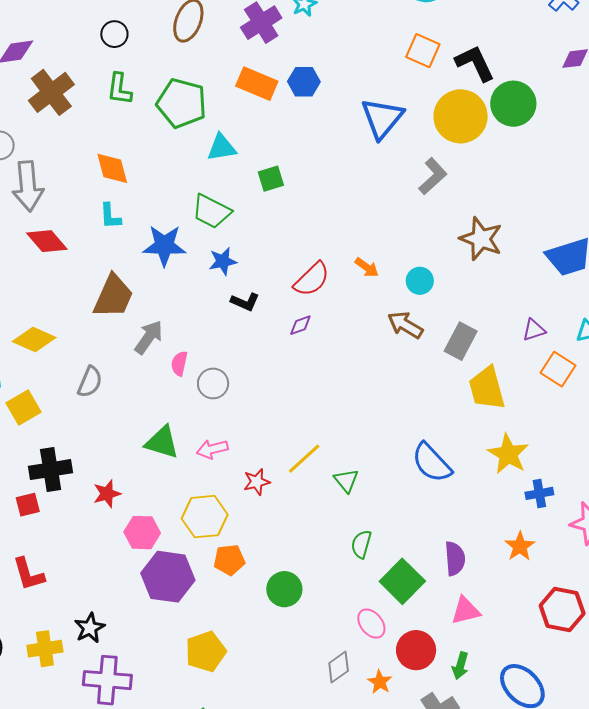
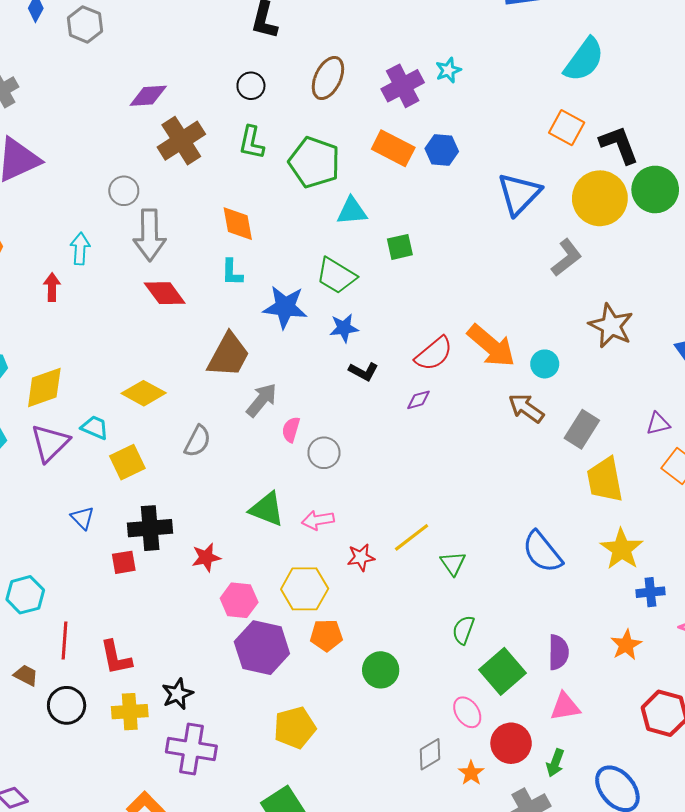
orange arrow: (367, 267) -> (491, 346), size x2.0
red L-shape: (28, 574) -> (116, 658), moved

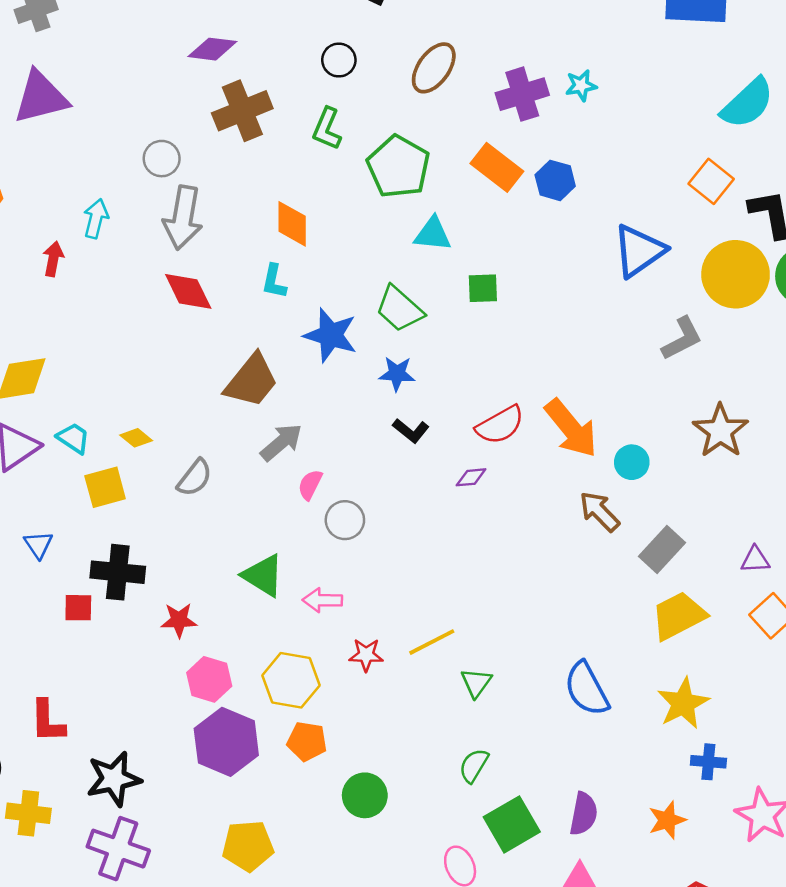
yellow diamond: (144, 393) -> (136, 438), moved, size x0.6
yellow trapezoid: (605, 480) -> (679, 616), turned 63
black star: (177, 694) -> (114, 779), size x1.4
yellow cross: (130, 712) -> (28, 813), moved

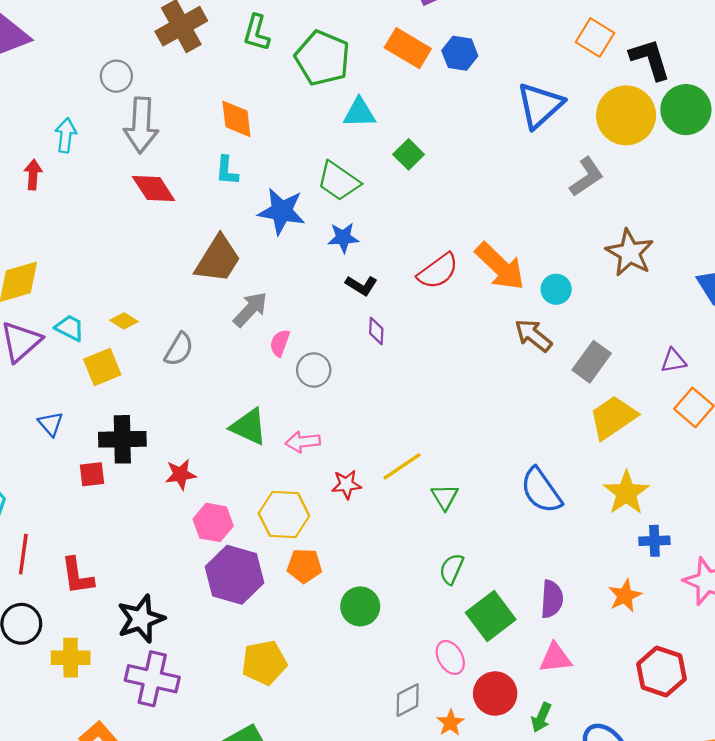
green square: (483, 288) -> (409, 154), turned -36
purple diamond: (471, 477) -> (376, 331), moved, turned -76

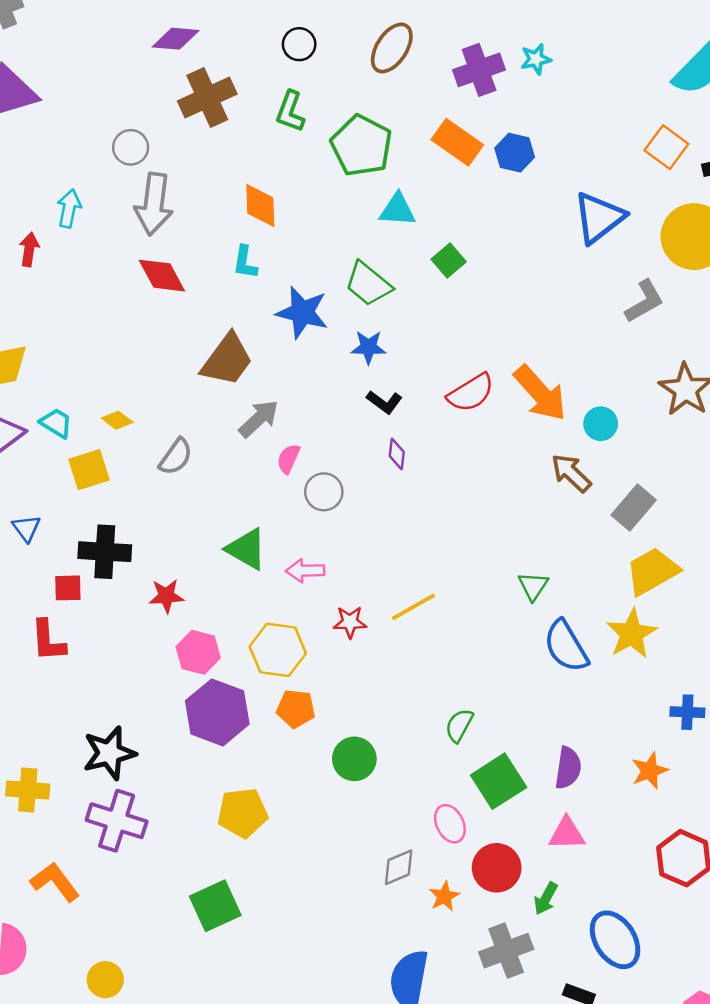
yellow star: (626, 493) -> (632, 634), moved
green triangle: (445, 497) -> (533, 586), moved
red L-shape: (77, 576) -> (48, 641), moved

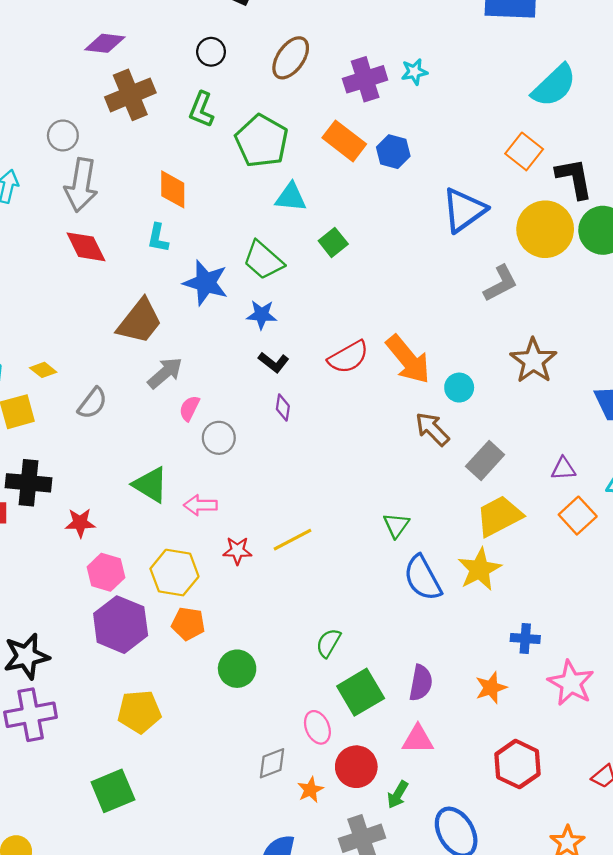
purple cross: (117, 821) -> (31, 715), turned -30

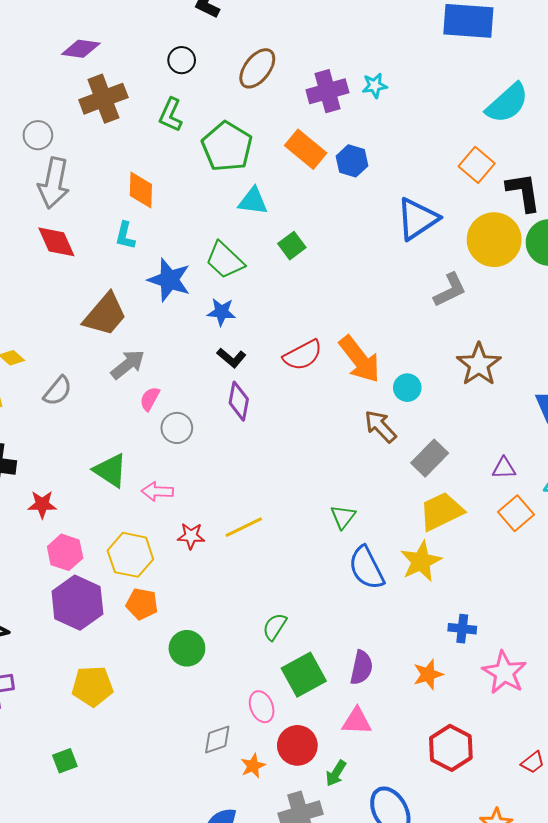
purple diamond: (283, 408) -> (239, 401), size x1.5
green square: (113, 791) -> (65, 761), size x0.6

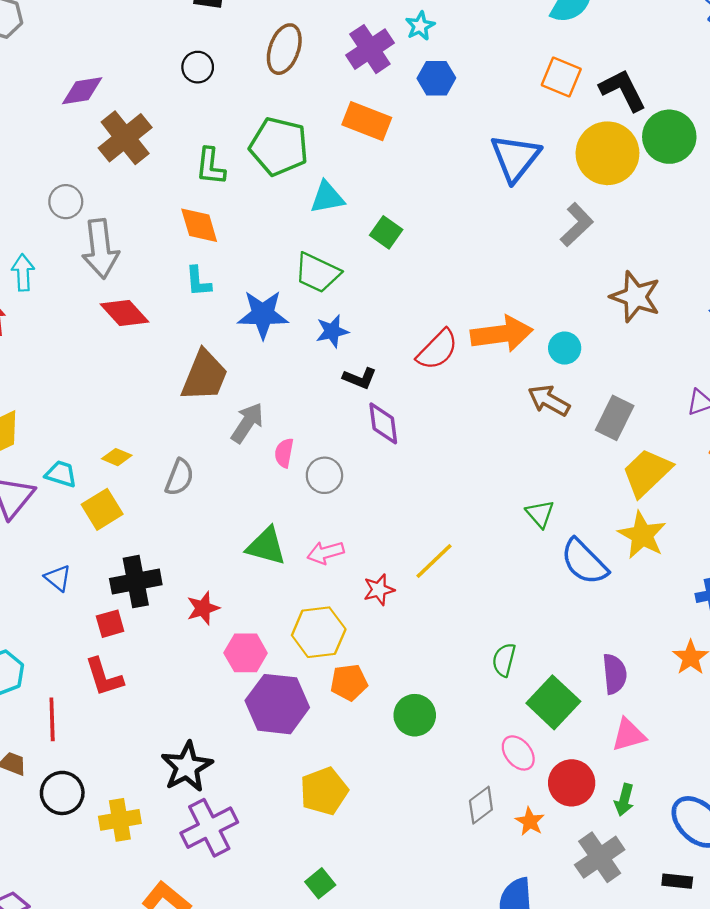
green L-shape: (171, 115) -> (210, 166), moved
blue hexagon: (352, 161) -> (436, 78), moved
orange arrow: (360, 359) -> (502, 334), turned -42

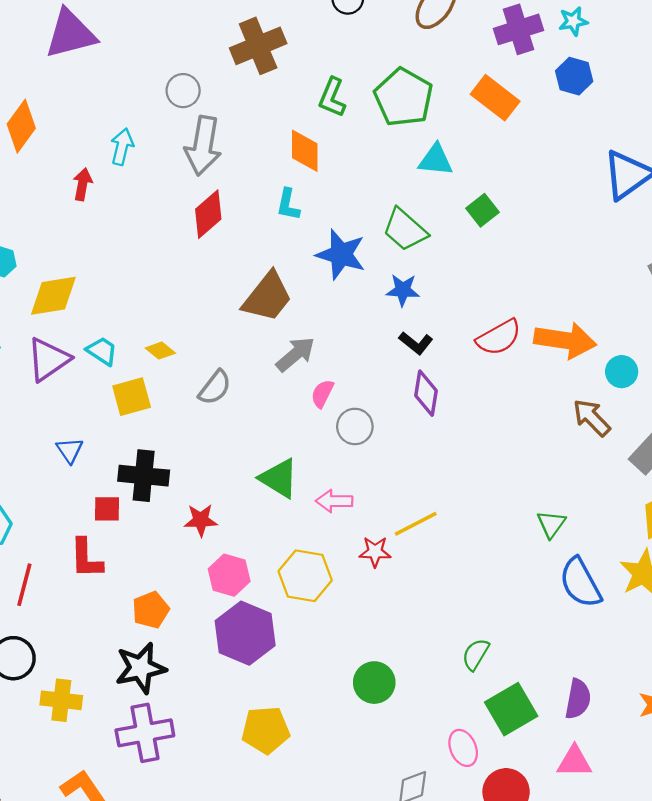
red diamond: (125, 313) -> (208, 214), turned 75
yellow line: (434, 561) -> (416, 524), moved
orange pentagon: (349, 682) -> (151, 610), moved, turned -30

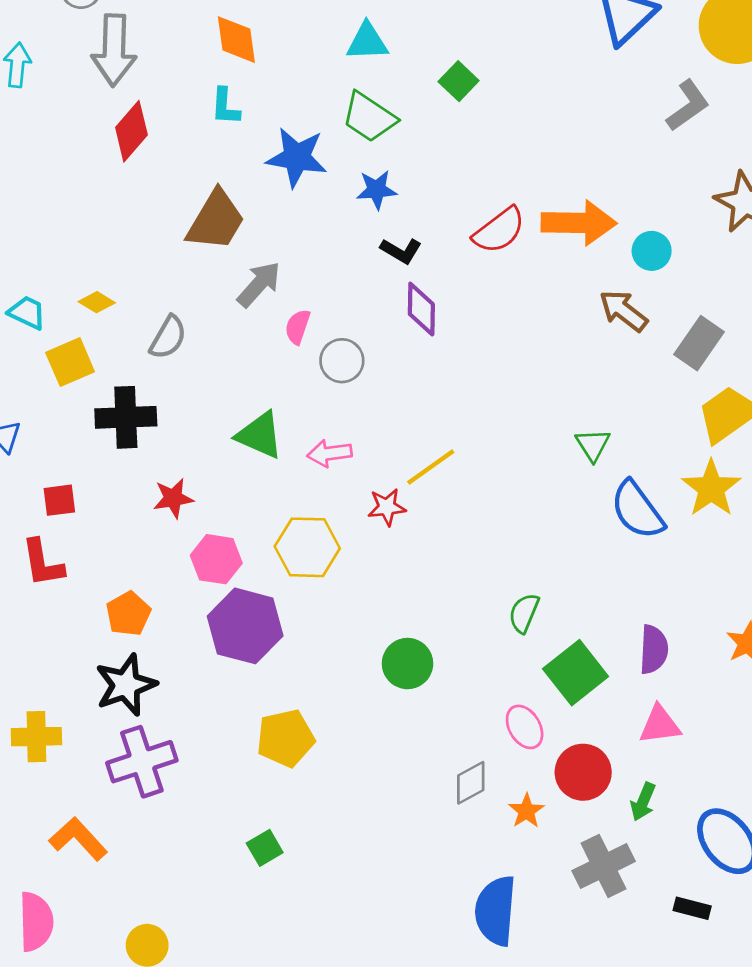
cyan triangle: (436, 160) -> (367, 42), moved
black cross: (144, 476) -> (126, 417), moved

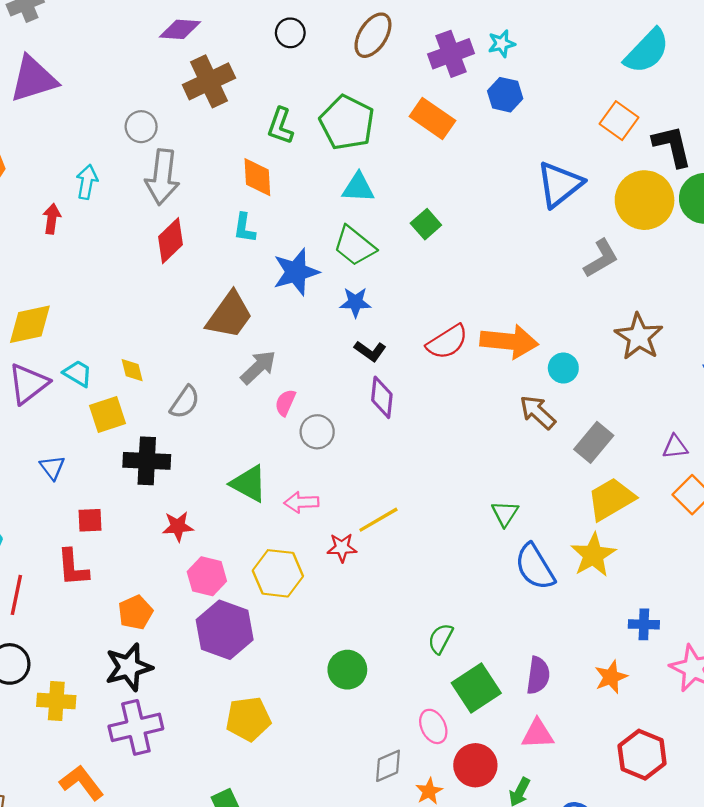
blue star: (297, 157) -> (296, 272), turned -30
yellow diamond: (97, 302) -> (132, 370), turned 40

